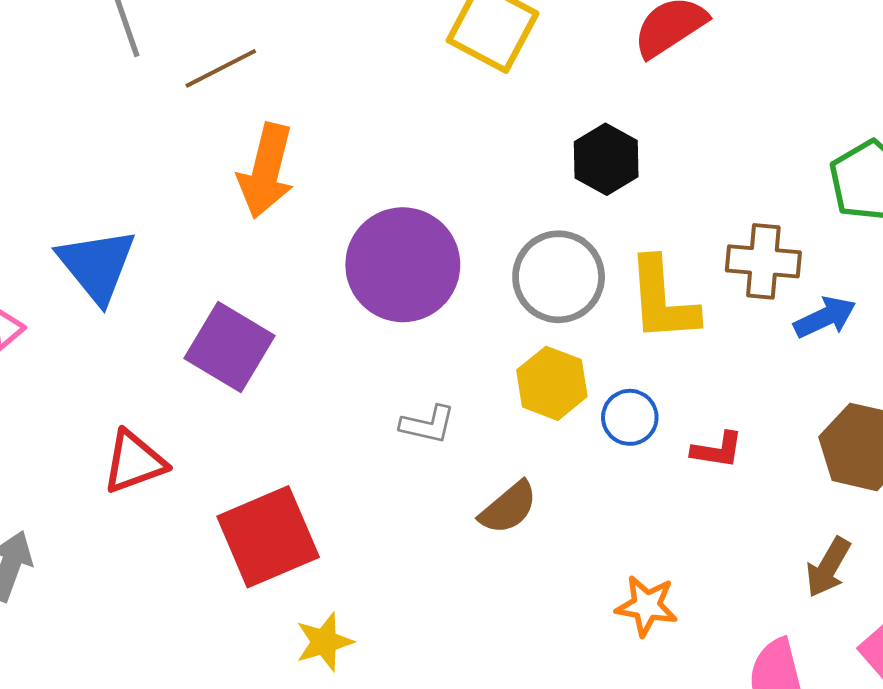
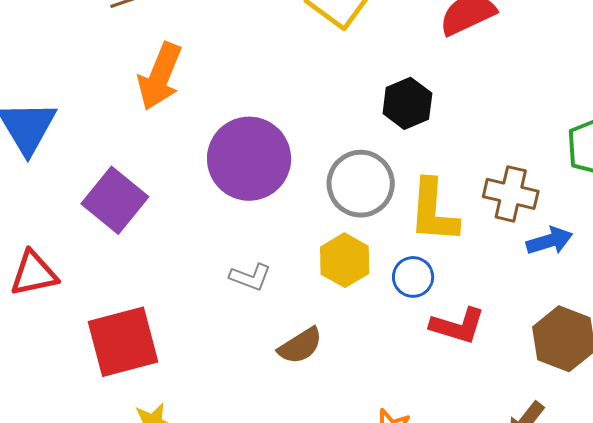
blue circle: (630, 417) -> (413, 277), moved
red L-shape: (717, 450) -> (458, 326), size x1.4

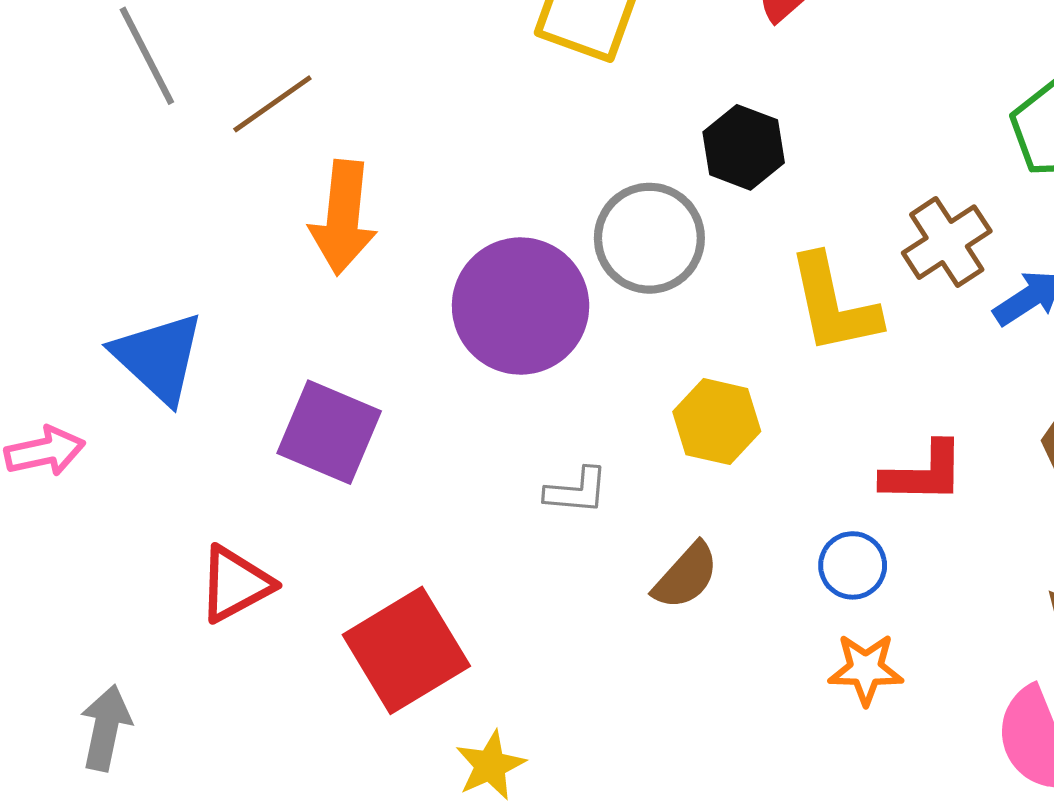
gray circle: (361, 184) -> (649, 238), moved
brown cross: (511, 194) -> (947, 242), turned -30
blue circle: (413, 277) -> (853, 565), moved

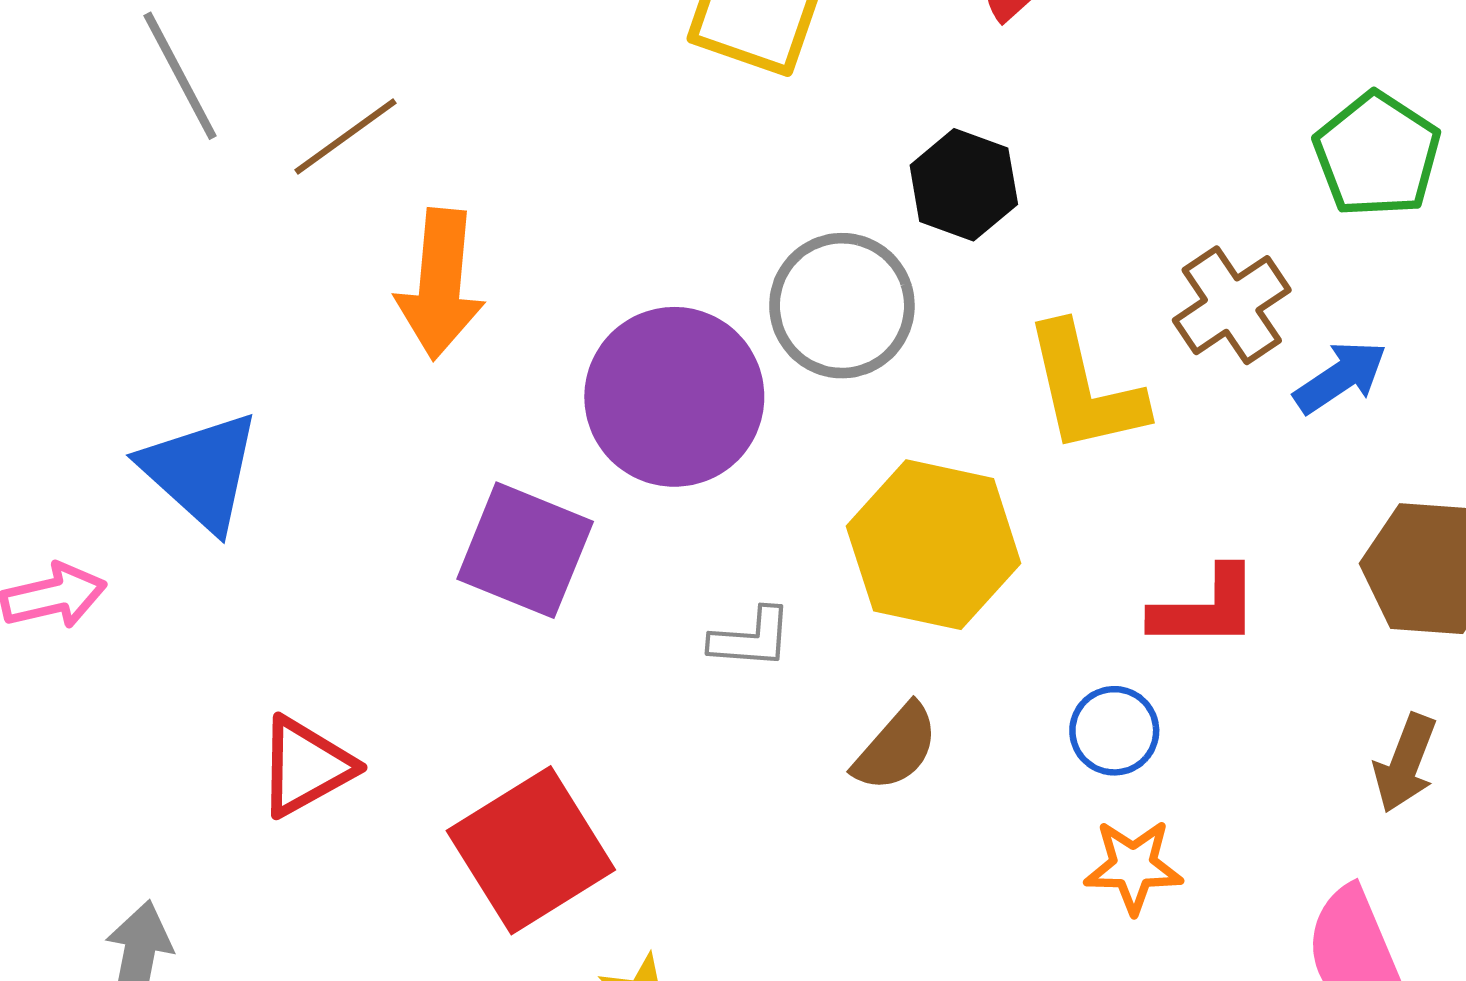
yellow hexagon: (717, 422) -> (934, 545), size x1.5
purple square: (329, 432) -> (525, 550), moved

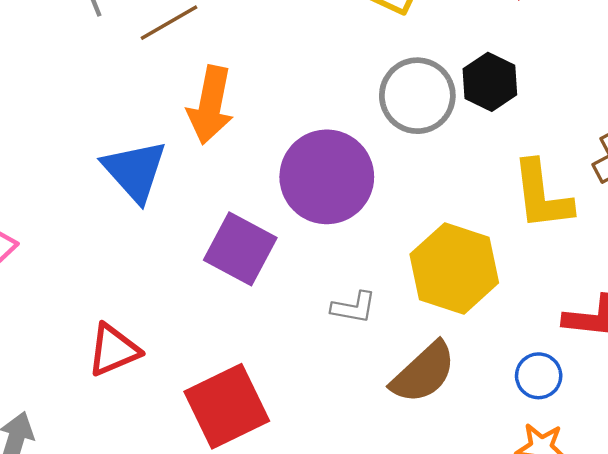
gray circle: (842, 306) -> (417, 96), moved
blue triangle: (201, 471) -> (135, 171), moved
brown semicircle: (896, 748) -> (423, 373), size x1.4

